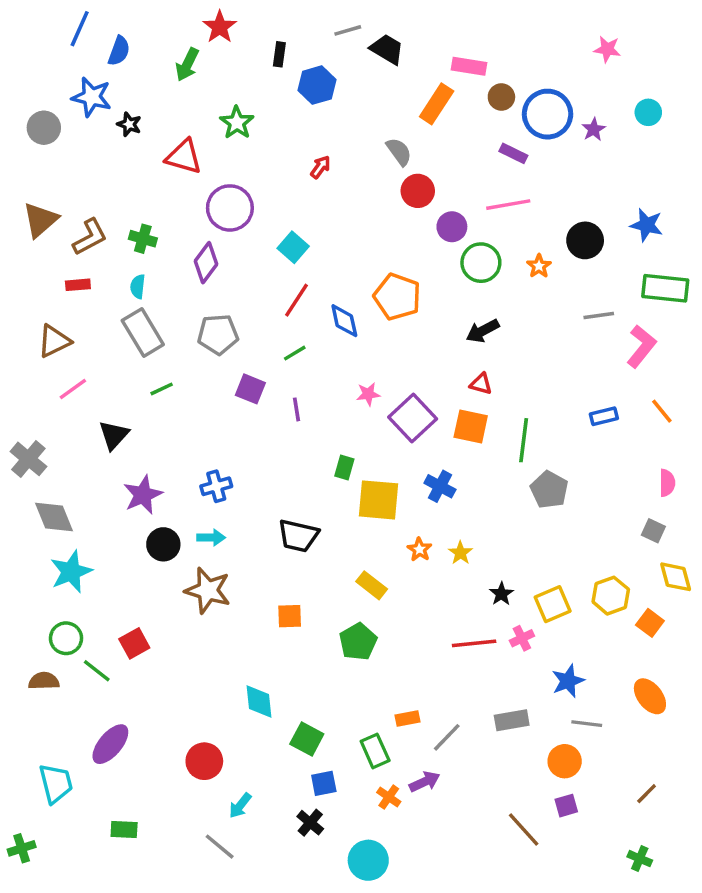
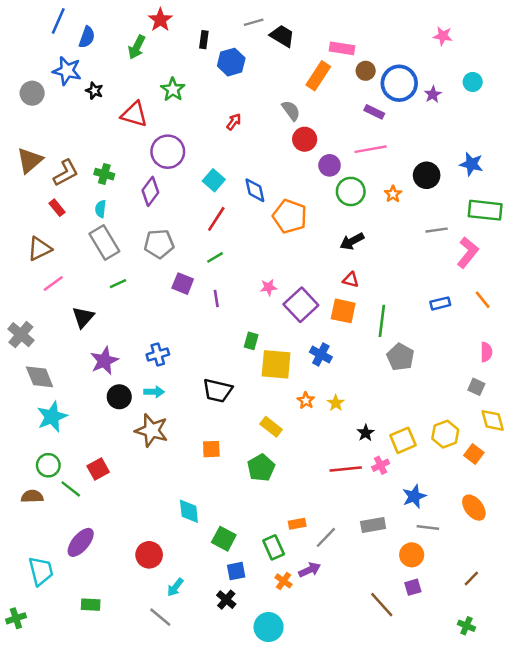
red rectangle: (78, 285) -> (57, 208), turned 56
blue diamond: (344, 321) -> (255, 190), moved

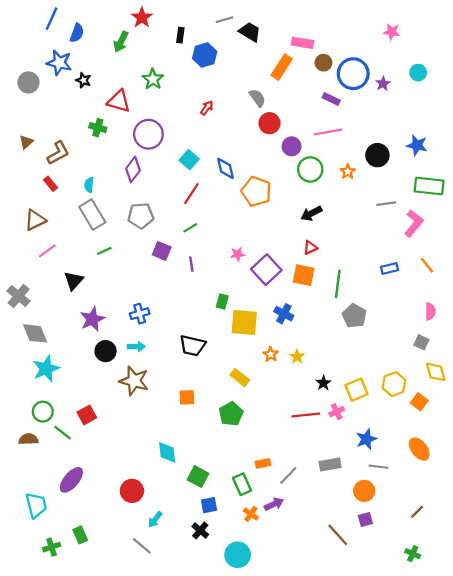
brown triangle: (30, 160) -> (26, 142), size x0.6
green cross: (104, 174) -> (98, 128), moved
red triangle: (351, 280) -> (310, 248), turned -40
green rectangle: (91, 605) -> (80, 535), turned 63
green cross: (16, 618) -> (52, 547), moved

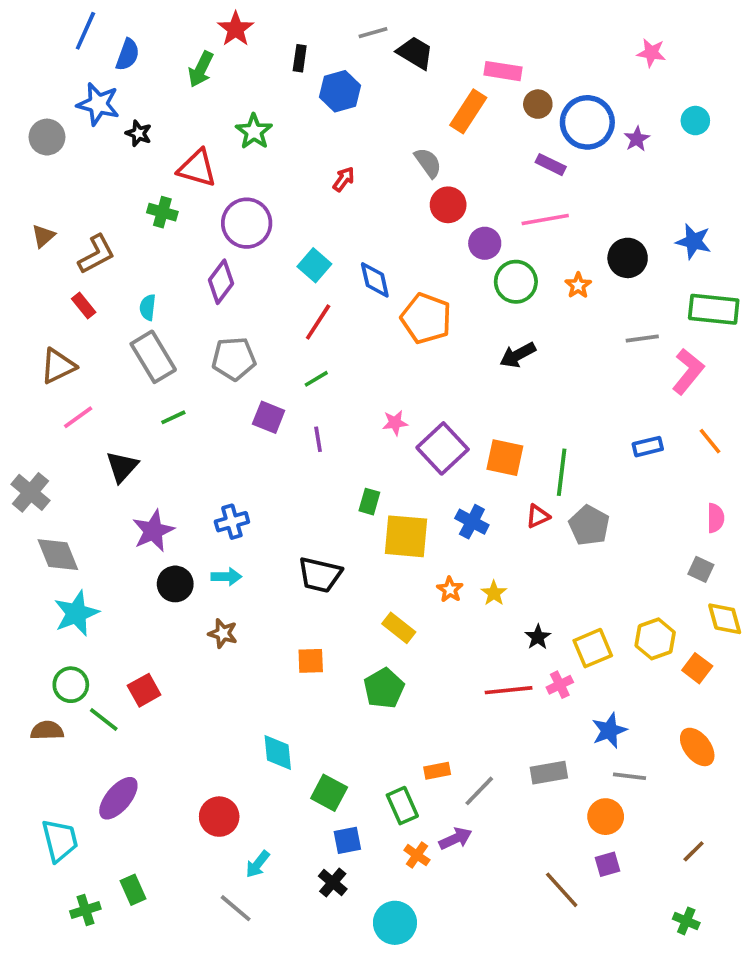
red triangle: (310, 248) -> (538, 516), moved
brown star: (134, 381) -> (223, 633), size x0.6

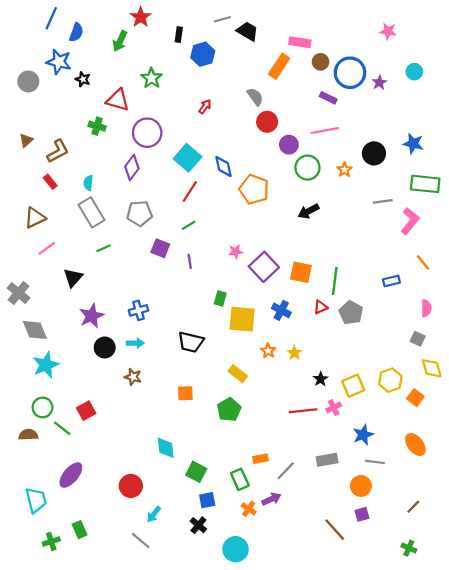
cyan square: (314, 265) -> (188, 158), size x1.4
blue rectangle: (648, 447) -> (391, 281), moved

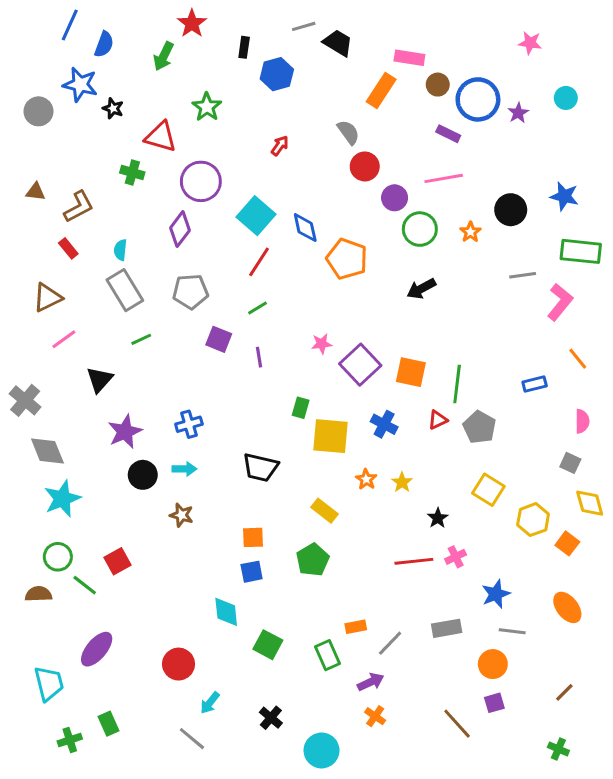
brown triangle: (26, 140) -> (36, 192), turned 48
yellow square: (353, 386) -> (488, 490), moved, turned -35
blue square: (207, 500) -> (252, 572), moved
orange cross: (249, 509) -> (375, 716), moved

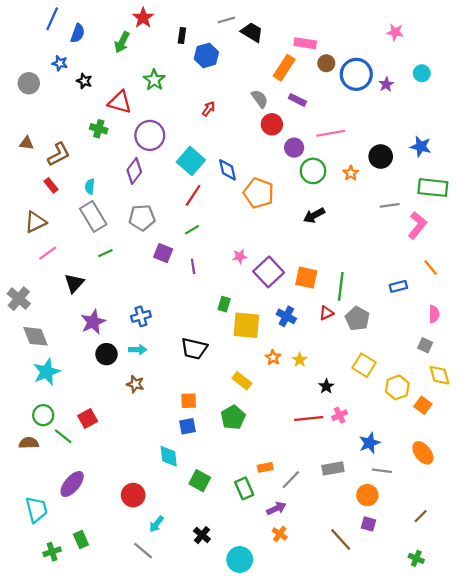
blue star: (80, 85) -> (60, 63), size x0.6
purple rectangle: (448, 134) -> (297, 100), moved
purple square: (494, 703) -> (368, 524), turned 32

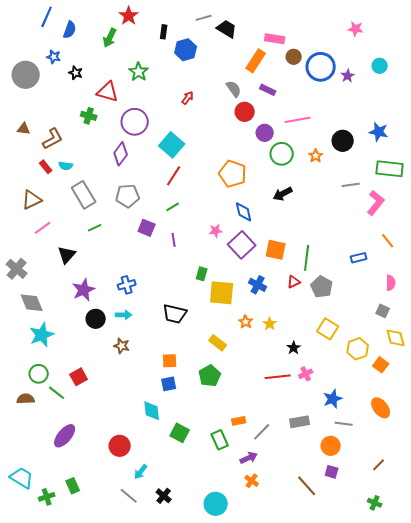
gray circle: (29, 83) -> (26, 75), size x1.4
blue diamond: (227, 170) -> (244, 212), moved
cyan semicircle: (90, 186) -> (66, 166), moved, turned -88
cyan trapezoid: (37, 510) -> (22, 478), moved, turned -45
black cross: (202, 535) -> (164, 496), moved

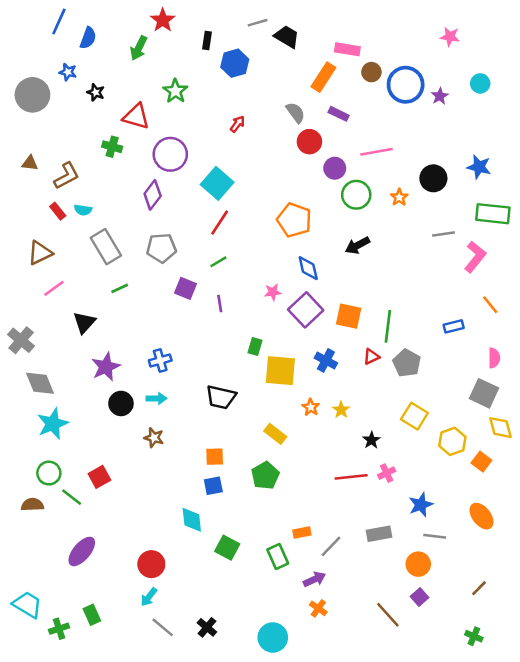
gray square: (383, 311) -> (484, 393), size x1.6
cyan arrow: (141, 472) -> (149, 597), moved
purple square: (332, 472) -> (419, 597), turned 32

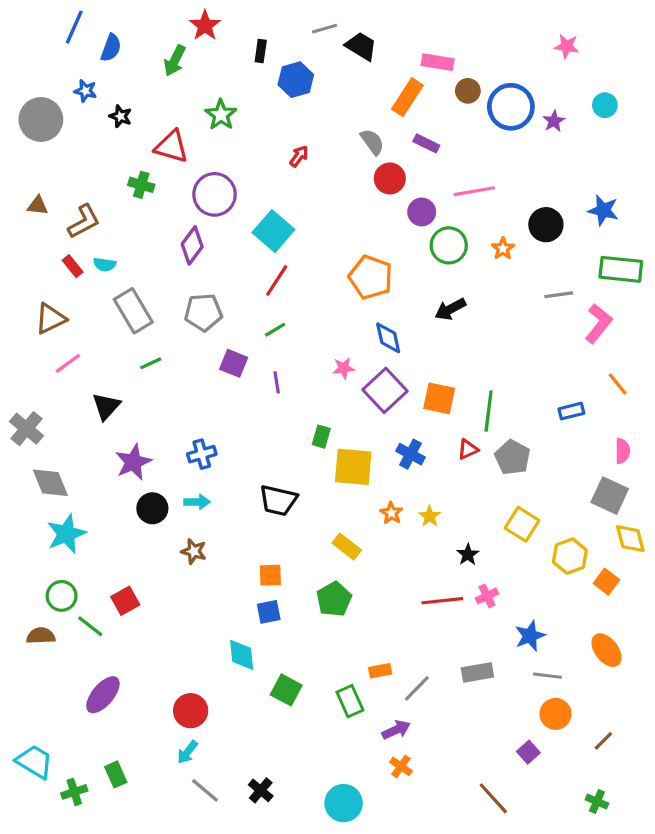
orange circle: (418, 564) -> (555, 714), moved
brown line: (388, 615) -> (493, 798), moved

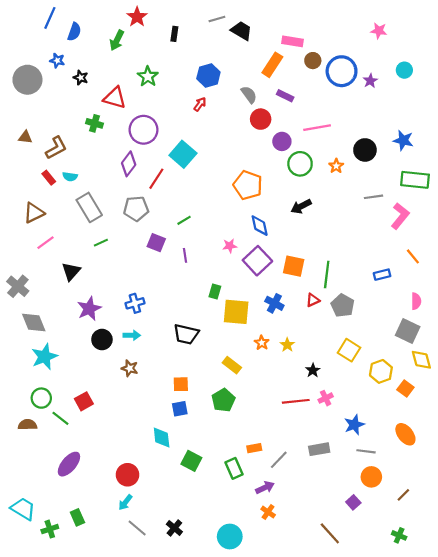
blue hexagon: (296, 80) -> (208, 75), moved
red line: (277, 280) -> (156, 179), moved

